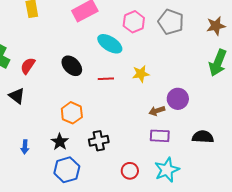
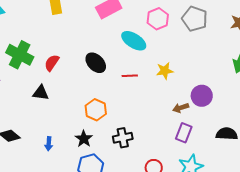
black triangle: (17, 96) -> (41, 93), turned -30
purple rectangle: (160, 136) -> (184, 133), turned -72

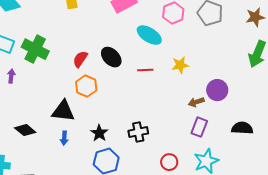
red semicircle: (52, 63) -> (80, 59), moved
black triangle: (41, 93) -> (63, 111), moved, size x1.4
orange hexagon: (96, 110) -> (86, 86), moved

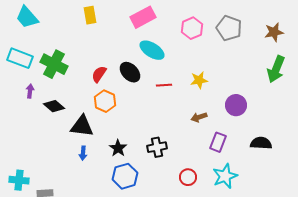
cyan ellipse: (149, 35) -> (152, 50), moved
brown arrow: (196, 102) -> (199, 117), moved
black diamond: (25, 130) -> (54, 106), moved

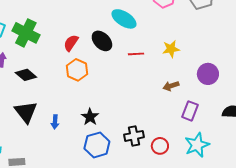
black triangle: (82, 126) -> (26, 112), moved, turned 45
black cross: (157, 147) -> (134, 136), moved

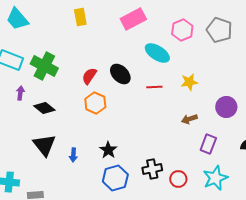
cyan ellipse: (124, 19) -> (157, 53), moved

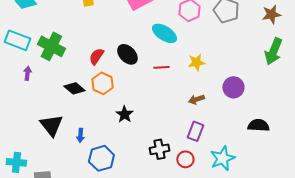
black diamond: (44, 108) -> (74, 88), moved
purple rectangle: (208, 144) -> (195, 131), moved
black star: (108, 150) -> (124, 114), moved
blue hexagon: (115, 178) -> (101, 158), moved

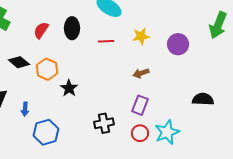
black ellipse: (127, 54) -> (72, 28), turned 45
orange hexagon: (102, 83) -> (47, 69), moved
purple circle: (233, 87) -> (178, 44), moved
red circle: (185, 159) -> (140, 133), moved

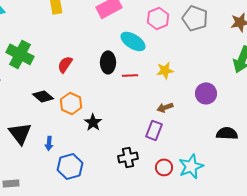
black ellipse: (72, 28) -> (108, 62), moved
purple circle: (178, 44) -> (206, 93), moved
purple rectangle: (140, 105) -> (154, 130), moved

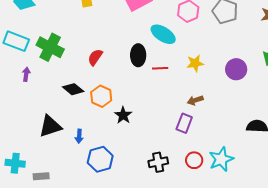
purple circle: (206, 93) -> (236, 69), moved
black triangle: (20, 133) -> (50, 126), turned 50
black cross: (128, 157) -> (158, 162), moved

